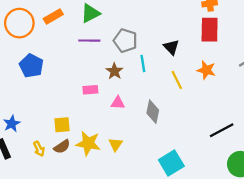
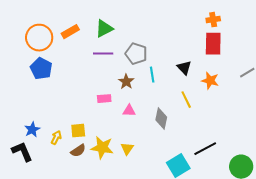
black triangle: (171, 47) -> (184, 68), moved
blue pentagon: (31, 66) -> (41, 69), moved
yellow line: (177, 80) -> (186, 100), moved
black line: (222, 130) -> (205, 149), moved
yellow arrow: (39, 149) -> (56, 138), moved, turned -128

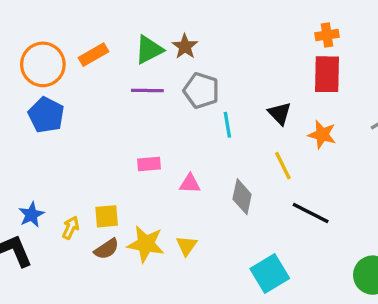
brown star: (126, 82) -> (185, 46), moved
black line: (205, 149) -> (311, 213), moved, turned 55

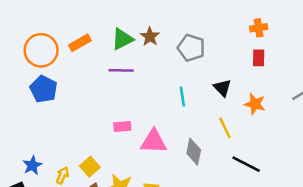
red rectangle: (327, 74) -> (259, 58), size x0.6
gray pentagon: (201, 91) -> (191, 48), moved
pink triangle: (190, 184) -> (154, 142), size x1.6
yellow square: (107, 216) -> (90, 167), turned -36

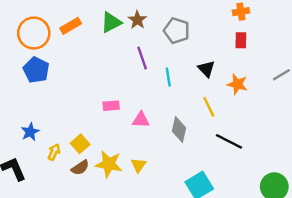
purple line: (121, 70) -> (142, 58), moved, turned 70
pink triangle: (154, 142) -> (141, 120), size x0.7
blue star: (32, 165) -> (30, 132), moved

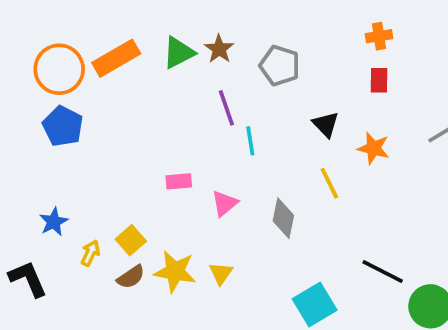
orange rectangle: (71, 26) -> (116, 58), size x1.4
cyan line: (168, 77) -> (250, 141), moved
pink triangle: (141, 120) -> (225, 203), turned -42
black line: (229, 141) -> (383, 271), moved

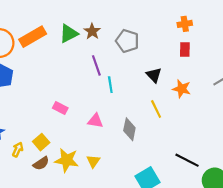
pink rectangle: (179, 181) -> (60, 108), moved, turned 32
pink triangle: (225, 203) -> (95, 121), turned 49

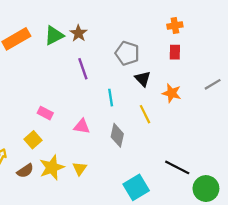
gray pentagon: (127, 41) -> (127, 53), moved
cyan line: (110, 85) -> (111, 98), moved
yellow square: (41, 142) -> (33, 140), moved
yellow star: (67, 160) -> (52, 167), turned -30

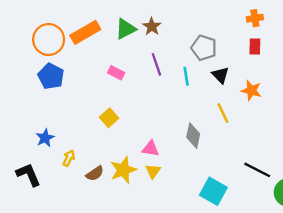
cyan line: (111, 98) -> (186, 76), moved
pink rectangle: (45, 113) -> (116, 73), moved
pink triangle: (82, 126) -> (151, 149), moved
yellow square: (33, 140) -> (109, 118), moved
cyan square: (136, 187) -> (213, 191), turned -30

